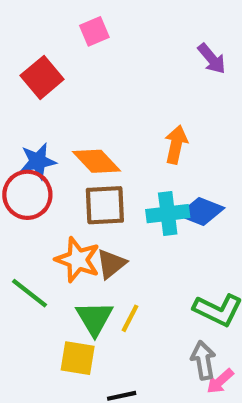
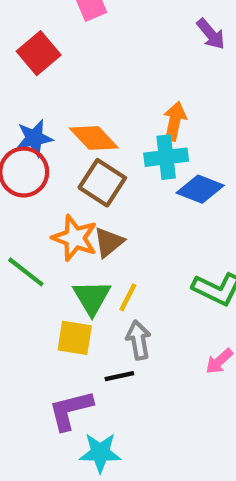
brown square: (105, 205) -> (102, 183), turned 36
cyan cross: (168, 214) -> (166, 157), moved
gray arrow: (203, 360) -> (138, 340), moved

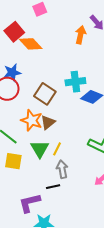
orange arrow: (175, 121) -> (81, 35), moved
orange diamond: (94, 138) -> (31, 44), moved
yellow square: (75, 338) -> (13, 161), moved

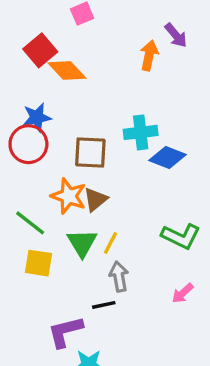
brown square: (45, 94) -> (90, 153), turned -30

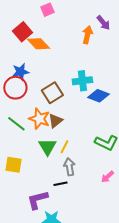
brown square: (90, 153) -> (52, 93), turned -35
green line: (30, 223) -> (16, 124), moved
yellow square: (38, 263) -> (13, 165), moved

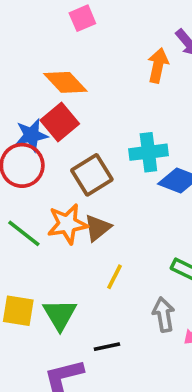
red square: (22, 32) -> (60, 122), moved
orange star: (39, 119) -> (67, 224), turned -30
green triangle: (47, 147) -> (60, 315), moved
gray arrow: (69, 167) -> (164, 315), moved

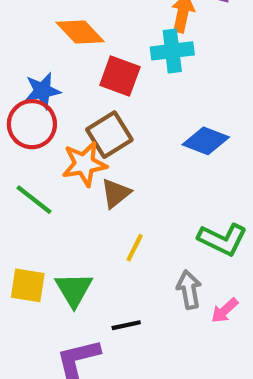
red square: (60, 122) -> (120, 76), moved, turned -30
cyan cross: (148, 152) -> (172, 51), moved
orange star: (67, 224) -> (84, 164), moved

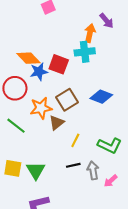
orange diamond: (80, 32) -> (28, 58), moved
blue star: (42, 91) -> (39, 72), moved
brown square: (109, 135) -> (67, 100), moved
yellow line: (135, 248) -> (75, 140), moved
black line: (126, 325) -> (73, 165), moved

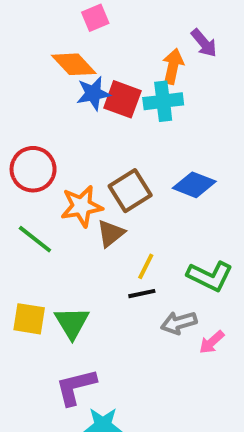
orange diamond: (28, 58) -> (74, 64), moved
red square: (59, 64) -> (122, 99), moved
blue star: (39, 72) -> (93, 93), moved
black line: (73, 165) -> (142, 294), moved
gray arrow: (93, 170) -> (179, 323), turned -96

